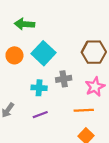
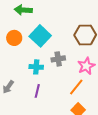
orange line: (84, 110) -> (76, 87), turned -48
purple line: (40, 115) -> (37, 91), turned -56

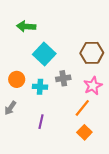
orange circle: (14, 38) -> (17, 79), moved
purple line: (37, 91) -> (41, 122), moved

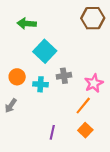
brown hexagon: (92, 53) -> (93, 18), moved
purple line: (41, 122) -> (52, 132), moved

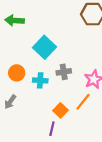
green arrow: (27, 24) -> (15, 20), moved
orange square: (85, 130) -> (61, 110), moved

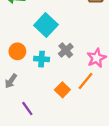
gray cross: (64, 72) -> (66, 50), turned -32
purple line: (52, 129) -> (27, 108), moved, turned -48

